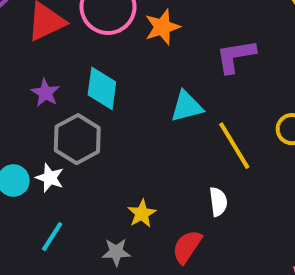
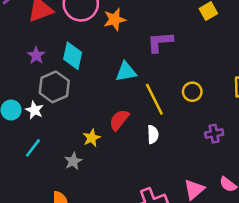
white semicircle: (218, 202) -> (153, 134), moved
red semicircle: (187, 247) -> (119, 120), moved
gray star: (116, 252) -> (73, 161), turned -30

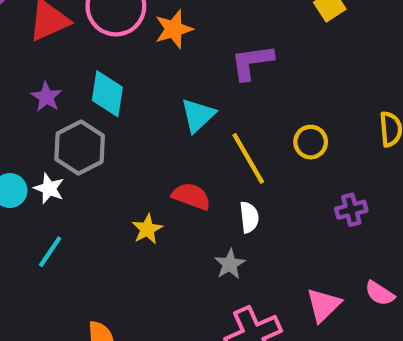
cyan triangle: (126, 72) -> (198, 115), turned -30
red semicircle: (119, 120) -> (191, 196), turned 75
gray star: (73, 161) -> (230, 264), moved

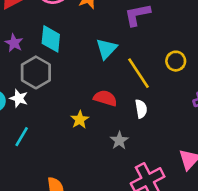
gray star: (230, 264) -> (119, 141), moved

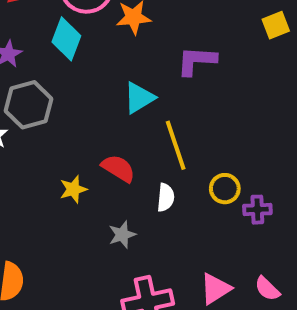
cyan diamond: (51, 39) -> (66, 39), moved
yellow circle: (176, 61) -> (225, 189), moved

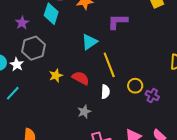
yellow star: (73, 189) -> (56, 76), moved
purple cross: (257, 210) -> (152, 96), turned 32

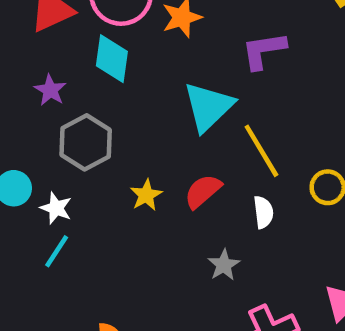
cyan triangle: (89, 42) -> (208, 107), size x1.4
white star: (17, 64) -> (56, 208), moved
red semicircle: (81, 78) -> (203, 191), turned -60

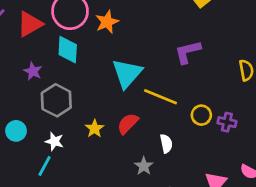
purple L-shape: (264, 51) -> (188, 52), moved
yellow line: (261, 151) -> (160, 97), turned -32
white star: (56, 208) -> (54, 141), moved
white semicircle: (263, 212) -> (166, 144), moved

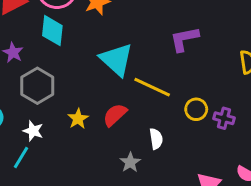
cyan triangle: (127, 73) -> (116, 60), turned -32

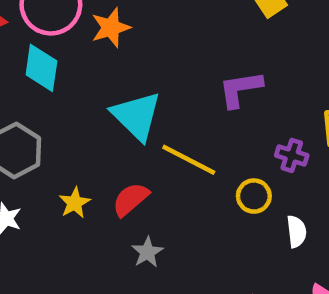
purple cross: (224, 118) -> (292, 155), moved
white semicircle: (156, 139) -> (297, 232), moved
gray star: (130, 162) -> (147, 252), moved

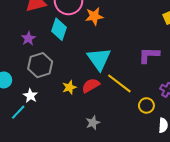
red semicircle: (131, 199) -> (91, 85), moved
yellow star: (75, 203) -> (69, 87), moved

